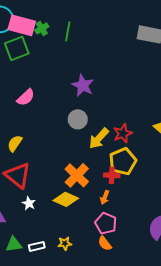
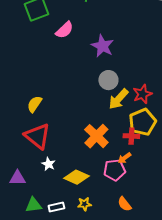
pink semicircle: (26, 97) -> (64, 30), moved
gray circle: (78, 119) -> (108, 80), moved
orange arrow: (105, 197) -> (124, 158), turned 32
yellow diamond: (66, 199) -> (76, 177), moved
pink pentagon: (106, 223) -> (114, 170), moved, turned -30

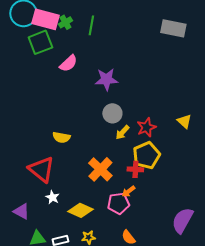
purple star: (102, 46) -> (106, 79), turned -30
yellow arrow: (118, 99) -> (122, 132), size x0.7
yellow semicircle: (34, 104) -> (61, 137), moved, turned -114
purple triangle: (17, 178) -> (21, 211), turned 30

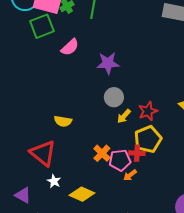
orange cross: (100, 169) -> (102, 153), size x0.7
pink pentagon: (118, 203) -> (120, 160), moved

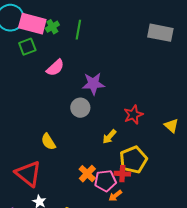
green square: (42, 26) -> (27, 47), size x0.7
gray circle: (114, 97) -> (80, 108), moved
red star: (148, 111) -> (133, 115), moved
yellow semicircle: (63, 121) -> (48, 142), turned 48

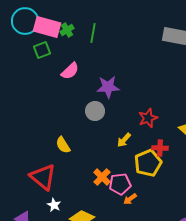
red cross: (122, 174) -> (160, 148), moved

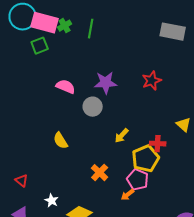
pink semicircle: (70, 71) -> (66, 87), moved, turned -114
red star: (148, 118) -> (152, 81), moved
red triangle: (43, 177) -> (22, 181), moved, size x0.5
pink pentagon: (120, 184) -> (138, 180), moved, turned 30

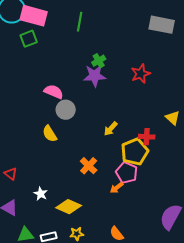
green cross: (65, 26) -> (99, 61), moved
pink semicircle: (66, 87) -> (54, 92), moved
gray circle: (93, 107) -> (66, 110), moved

